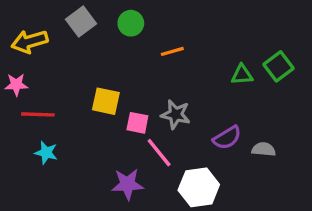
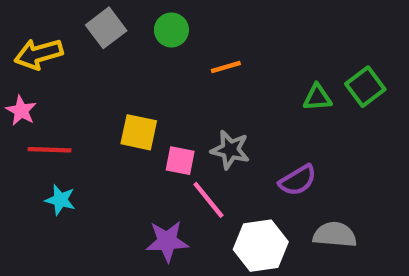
pink star: (16, 85) -> (21, 111), turned 30
gray semicircle: (264, 149) -> (335, 235), moved, size x1.4

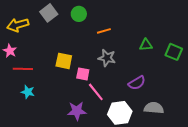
green square: (365, 87) -> (174, 52), moved, turned -30
gray star: (230, 150) -> (107, 58), moved

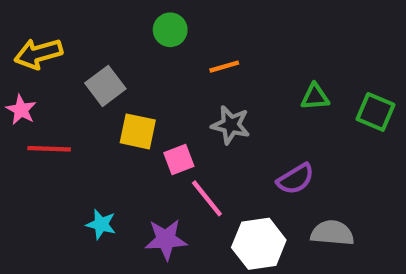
gray square: (49, 13) -> (105, 86), moved
pink square: (83, 74) -> (179, 159), turned -32
cyan star: (28, 92) -> (101, 224), moved

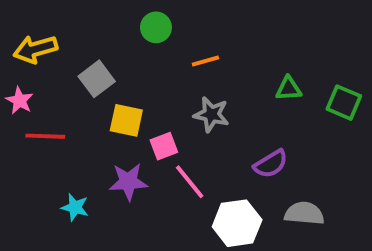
cyan star: (101, 224) -> (75, 207), moved
purple star: (166, 239) -> (128, 182), moved

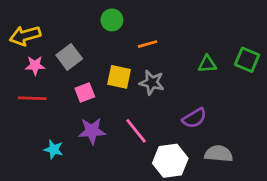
pink star: (20, 101) -> (35, 65), moved, turned -30
green square: (344, 103) -> (247, 60), moved
yellow square: (126, 120) -> (119, 77), moved
pink square: (164, 146) -> (85, 92), moved

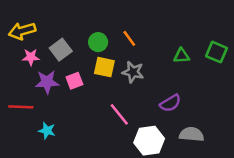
green circle: (112, 20) -> (98, 42), moved
orange line: (147, 44) -> (129, 38), turned 70
red line: (32, 98) -> (21, 107), moved
purple star: (92, 131) -> (47, 82), moved

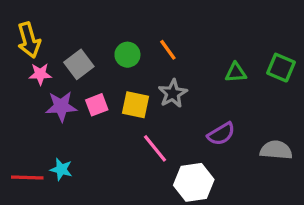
yellow arrow: (22, 31) -> (29, 40), turned -90
yellow square: (104, 67) -> (136, 105), moved
gray star: (133, 72) -> (173, 93), turned 30
red line: (21, 107) -> (27, 177), moved
gray semicircle: (192, 134) -> (276, 150), moved

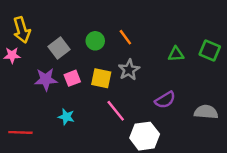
pink star: (40, 74) -> (12, 55), moved
cyan star: (61, 169) -> (66, 117), moved

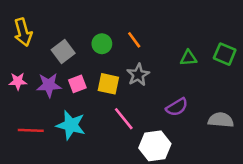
pink star: (12, 55) -> (18, 81), moved
cyan star: (66, 117) -> (71, 125), size x1.6
red line: (20, 132) -> (31, 130), moved

